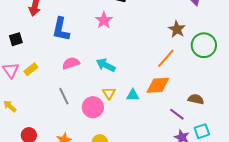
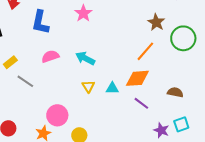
gray line: (64, 96) -> (25, 81), moved, turned -30
pink circle: (93, 107) -> (57, 115), moved
purple line: (177, 114) -> (141, 103), moved

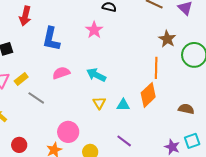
orange line: (145, 51) -> (156, 68), turned -40
orange diamond: (137, 78) -> (148, 95), turned -40
purple line: (141, 103) -> (124, 141), moved

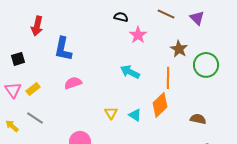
pink star: (94, 30) -> (138, 35), moved
cyan arrow: (96, 75) -> (130, 72), moved
gray line: (36, 98) -> (35, 118), moved
cyan triangle: (123, 105) -> (135, 115), turned 32

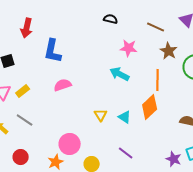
brown line: (166, 14) -> (156, 27), moved
pink star: (138, 35) -> (129, 48), moved, turned -30

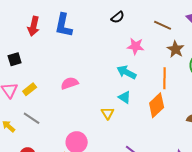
black semicircle: (111, 19) -> (118, 17), turned 128
blue L-shape: (53, 51) -> (64, 25), moved
cyan triangle: (125, 117) -> (125, 97), moved

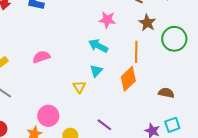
cyan triangle: (125, 97) -> (96, 71), turned 40

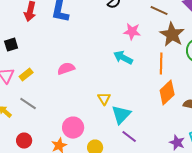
brown star: (147, 23) -> (172, 35), size x1.4
cyan triangle: (96, 71) -> (121, 115), moved, size x1.5
orange diamond: (128, 79) -> (167, 93), moved

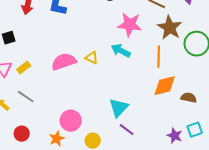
pink star: (132, 32) -> (130, 25), size x1.4
pink semicircle: (66, 69) -> (64, 62), size x1.4
orange diamond: (167, 93) -> (165, 86), turned 30
yellow triangle: (104, 99) -> (92, 58), moved, turned -32

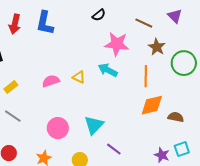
brown star: (170, 28) -> (157, 47), size x0.7
pink semicircle: (64, 62) -> (51, 81), size x0.7
cyan triangle: (119, 108) -> (94, 125), moved
pink circle: (71, 121) -> (58, 128), moved

